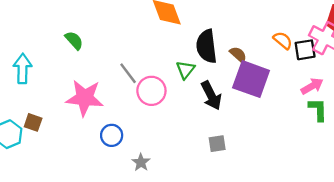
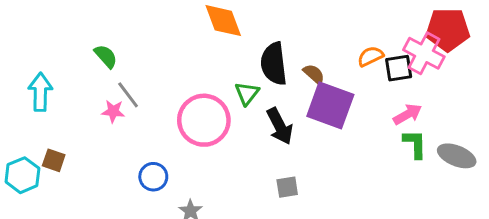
orange semicircle: (283, 40) -> (370, 56), turned -66
gray line: (128, 73) -> (128, 95), moved
pink circle: (151, 91) -> (204, 120), size x1.4
pink star: (85, 98) -> (113, 111), moved, size x0.5

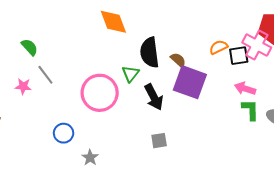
pink star: (113, 111) -> (23, 86), moved
pink arrow: (408, 114) -> (245, 89), turned -132

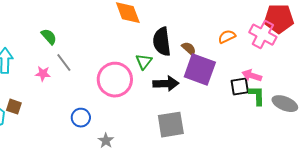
black square: (239, 56) -> (240, 87), moved
black arrow: (154, 97) -> (166, 84), turned -65
gray square: (159, 141) -> (171, 125), size x1.8

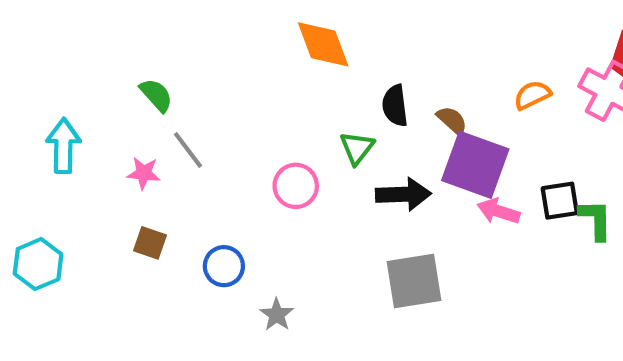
black semicircle: (162, 42) -> (395, 106), size x0.7
pink arrow: (252, 76) -> (498, 211), moved
pink circle: (115, 80) -> (296, 186), size x0.6
brown square: (14, 107) -> (150, 243), moved

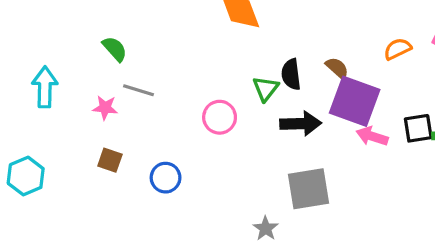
black semicircle: (395, 106) -> (291, 74), moved
gray line: (188, 150) -> (139, 90), turned -36
gray star: (277, 315) -> (266, 228), moved

